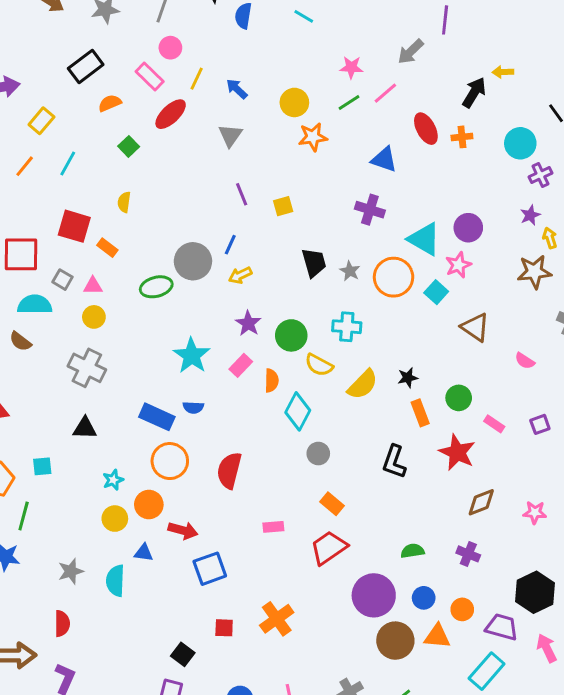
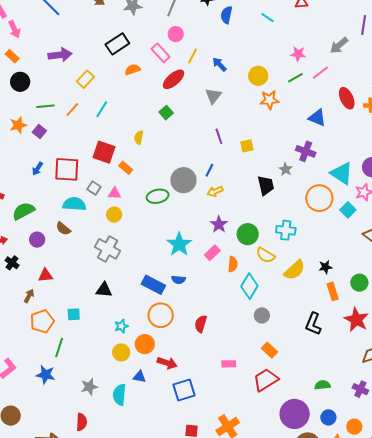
green square: (129, 146) -> (166, 113), moved
gray star: (350, 271) -> (286, 169), moved
red semicircle: (229, 470) -> (201, 324), size x0.7

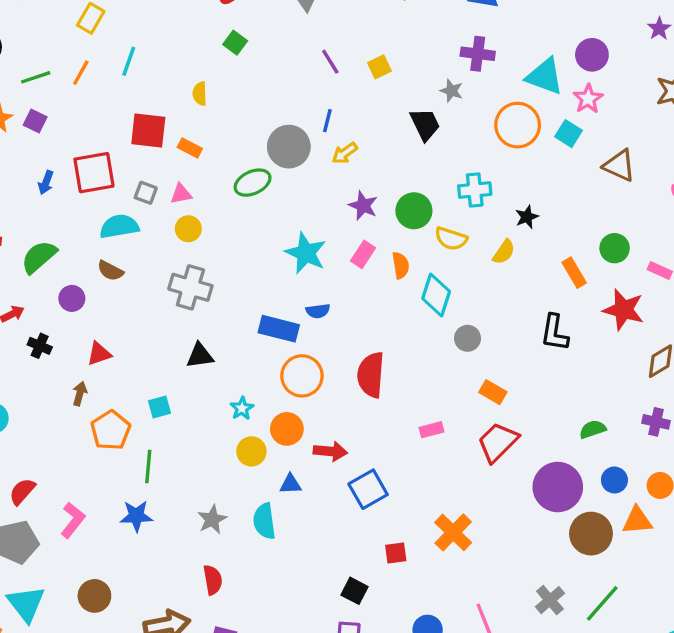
black star: (325, 267) -> (527, 217), moved
yellow semicircle: (295, 270) -> (504, 252), size x0.7
red semicircle: (201, 324) -> (371, 375), size x1.5

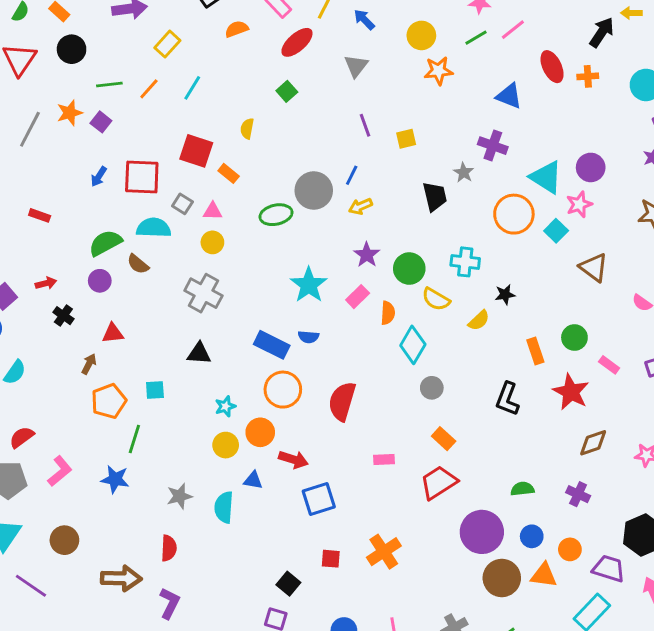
green semicircle: (39, 257) -> (105, 243), moved

